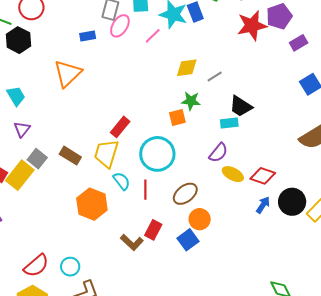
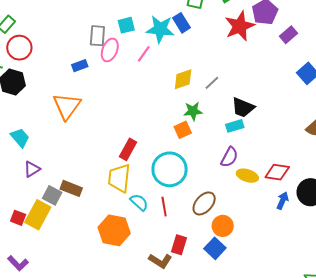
purple triangle: (22, 129) -> (32, 169), turned 30
brown rectangle: (70, 156) -> (71, 188), moved

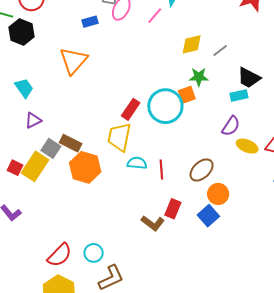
cyan circle: (170, 169) -> (165, 106), moved
cyan semicircle: (139, 202) -> (137, 163), turned -42
orange hexagon: (114, 230) -> (85, 167), moved

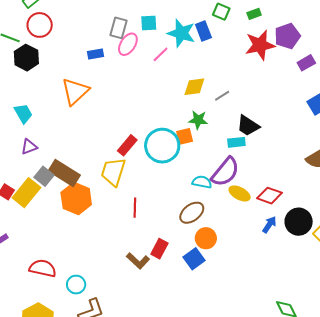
purple semicircle: (231, 126) -> (225, 172), size x1.5
brown rectangle: (71, 143) -> (64, 173), size x1.4
cyan semicircle: (137, 163) -> (202, 182), moved
red line: (161, 169) -> (135, 208), moved
red semicircle: (60, 255) -> (43, 268), moved, turned -128

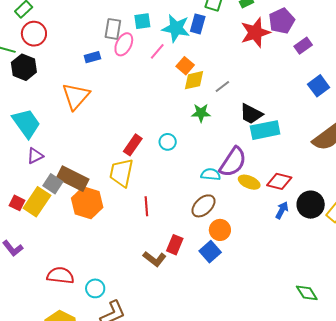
blue rectangle: (203, 31) -> (198, 24), turned 42
cyan trapezoid: (23, 113) -> (26, 123), size x1.5
orange square: (185, 136) -> (185, 66), moved, turned -30
cyan rectangle: (236, 142) -> (265, 130), moved, size x1.6
cyan circle: (162, 146) -> (168, 142), size x0.5

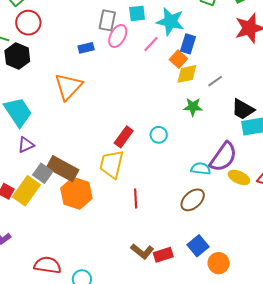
blue rectangle: (198, 24) -> (188, 44), moved
orange circle: (220, 230) -> (219, 263), moved
red rectangle: (175, 245) -> (163, 255), moved, turned 48

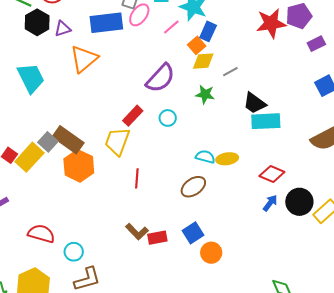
blue rectangle: (86, 48) -> (106, 23), size x2.0
purple triangle: (26, 145) -> (63, 29), moved
purple semicircle: (223, 157) -> (160, 78), moved
yellow ellipse: (239, 177) -> (227, 159), moved, turned -40

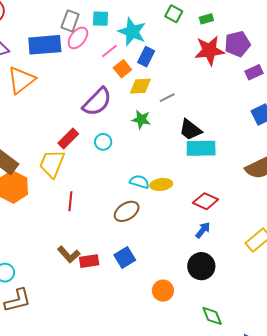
orange square: (197, 45) -> (122, 69), moved
black circle: (299, 202) -> (201, 266), moved
orange circle: (211, 253) -> (163, 291), moved

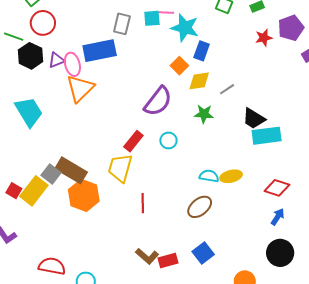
pink ellipse: (78, 38) -> (72, 64), moved, turned -45
red star: (209, 50) -> (264, 38), size x0.6
pink line: (110, 51) -> (165, 12), moved, turned 48

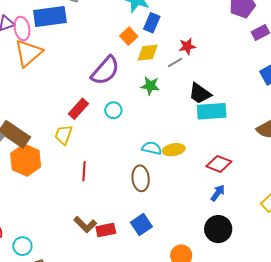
red star: (264, 38) -> (187, 46), moved
yellow trapezoid: (120, 168) -> (64, 135), size x0.7
brown ellipse: (200, 207) -> (141, 178), turned -60

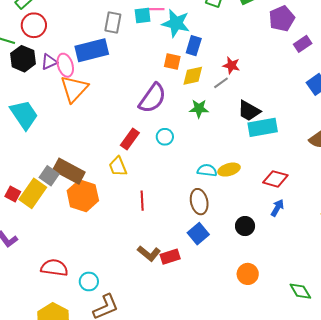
orange square: (129, 36) -> (172, 61), turned -30
red star: (187, 46) -> (231, 65), turned 30
yellow trapezoid: (64, 135) -> (118, 166), turned -35
blue square: (141, 225) -> (198, 234), moved
black circle: (218, 229) -> (245, 226), moved, size x0.7

